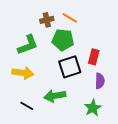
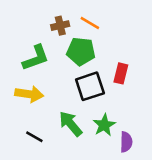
purple semicircle: (100, 81) -> (126, 142), moved
green arrow: (55, 96) -> (71, 124), turned 60
green star: (93, 108) -> (104, 125), moved

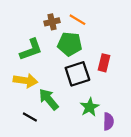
green arrow: (71, 124) -> (49, 99), moved

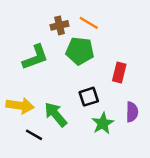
black square: (77, 74) -> (89, 97), moved, size x0.7
yellow arrow: (25, 81) -> (20, 106), moved
purple semicircle: (108, 121) -> (132, 112), moved

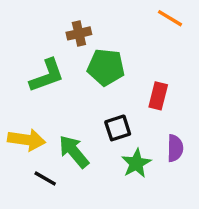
orange line: (89, 23) -> (170, 18), moved

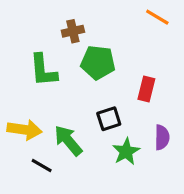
green L-shape: (47, 76) -> (43, 70), turned 105

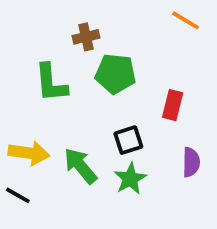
green star: (126, 151) -> (130, 179), moved
black line: (42, 166) -> (18, 195), moved

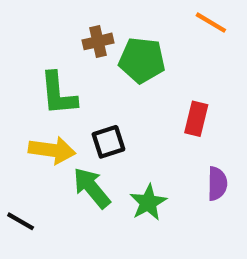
green pentagon: (115, 74) -> (142, 60), moved
black square: (128, 140) -> (108, 142), moved
yellow arrow: (29, 153) -> (52, 150), moved

